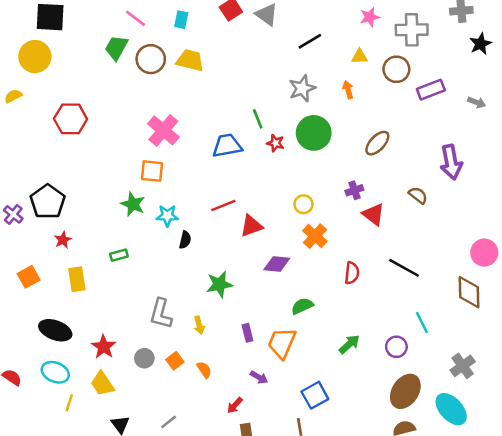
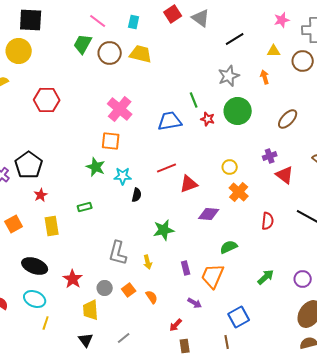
yellow trapezoid: (102, 384) -> (91, 310), moved, turned 30

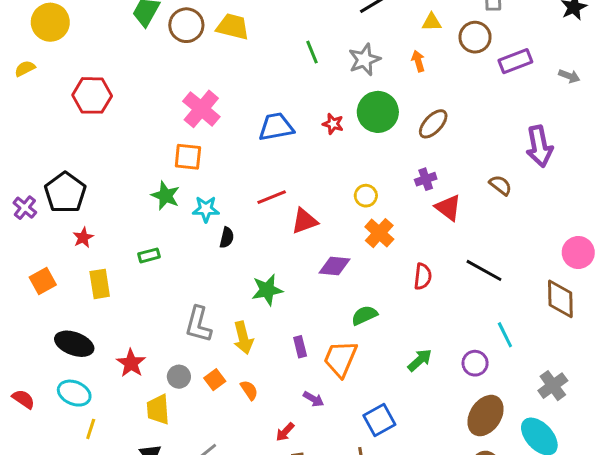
green line: (194, 100) -> (312, 52), moved
brown ellipse: (288, 119) -> (433, 124), moved
yellow arrow: (148, 262) -> (243, 338), size x1.5

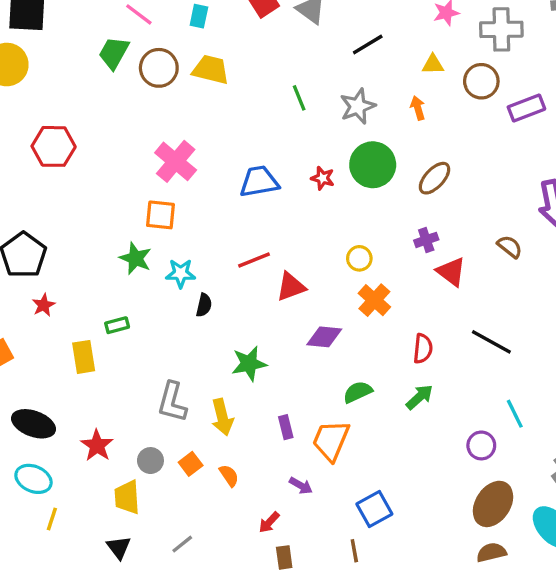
yellow rectangle: (100, 284) -> (84, 357), moved
green arrow: (420, 360) -> (419, 397), moved

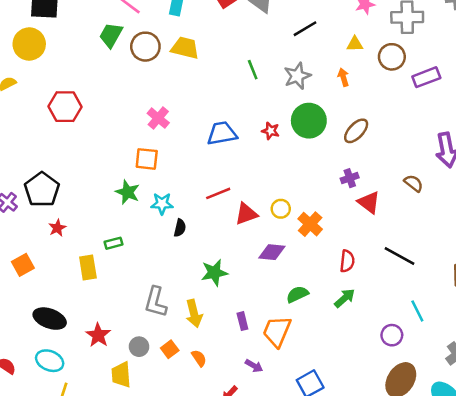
pink cross: (176, 161) -> (158, 118), size x0.7
yellow circle: (359, 258) -> (281, 209), moved

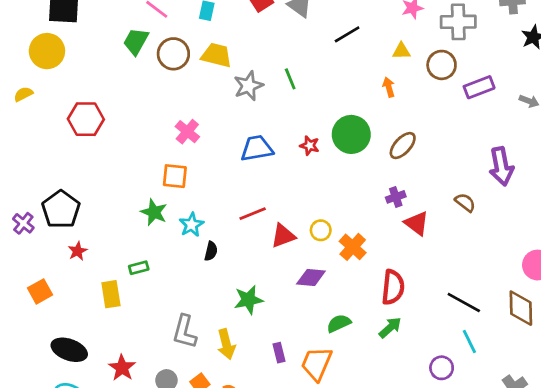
gray star: (297, 76) -> (248, 86), moved
cyan star: (162, 204) -> (191, 225), turned -30
black line: (400, 256) -> (464, 303), moved
red semicircle: (347, 261) -> (393, 287), size x1.4

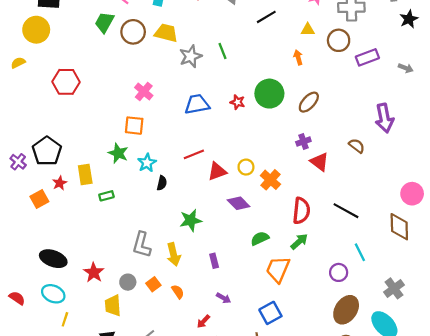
purple diamond: (311, 278) -> (239, 203), turned 40
orange square: (40, 291) -> (39, 199), moved
yellow rectangle: (111, 294) -> (85, 175), moved
black line: (464, 303) -> (346, 211), moved
orange trapezoid: (317, 364) -> (278, 269), moved

